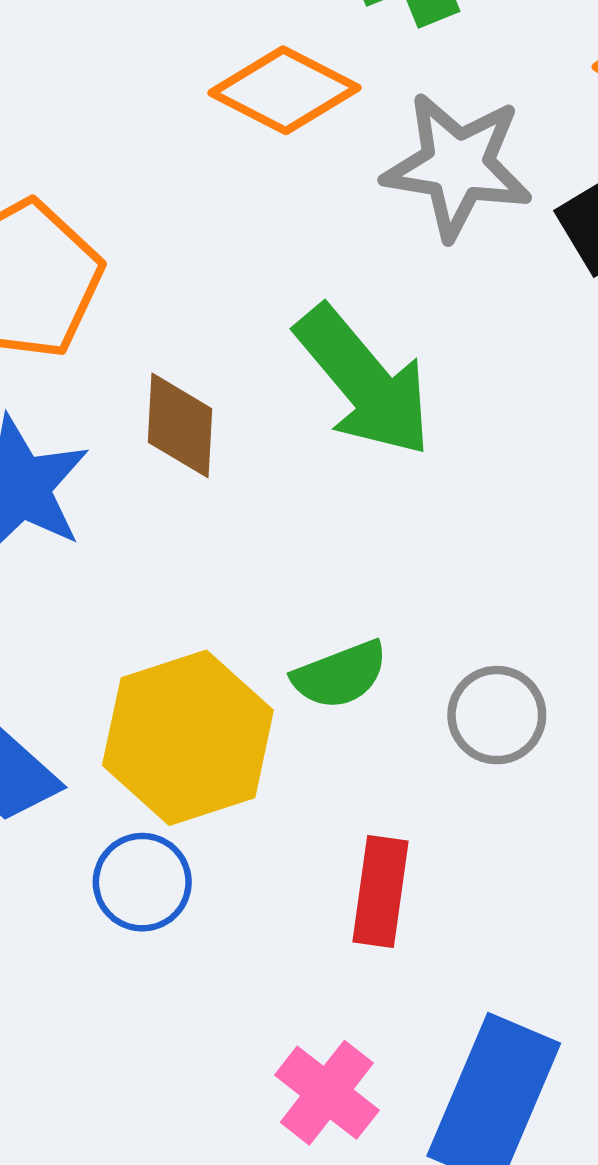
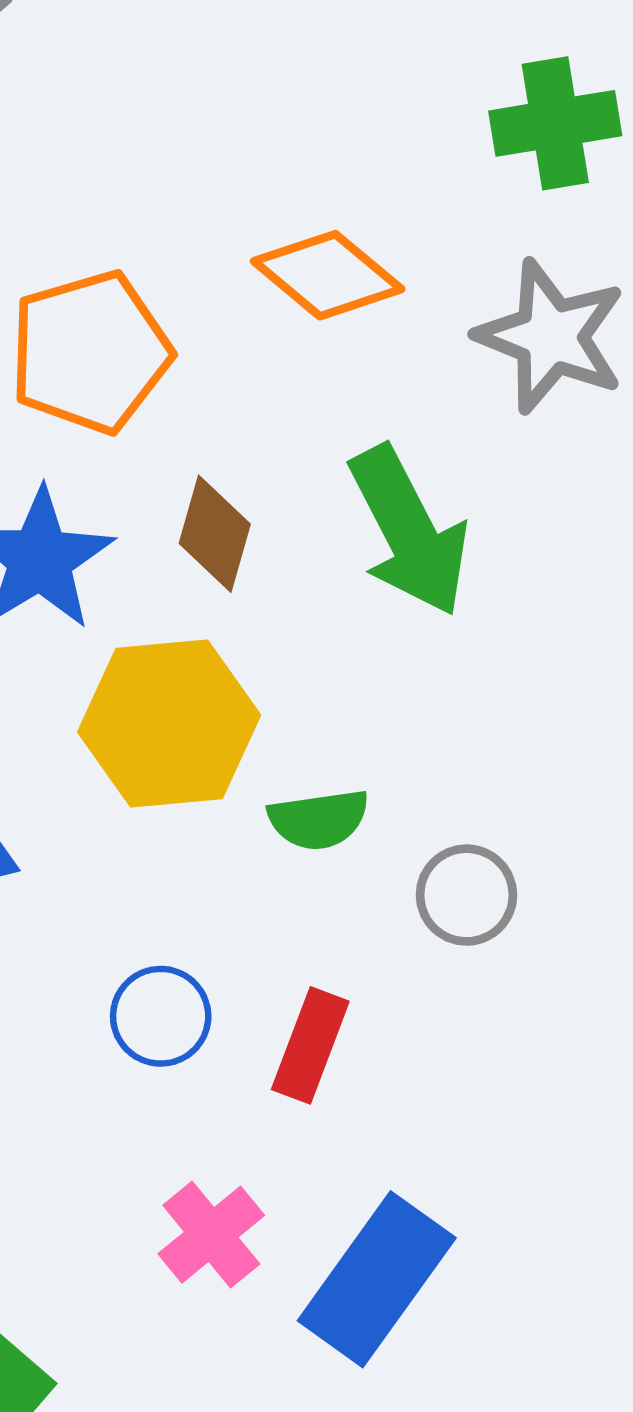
orange diamond: (285, 90) -> (328, 275), moved
yellow hexagon: (188, 738) -> (169, 723), moved
blue circle: (142, 882) -> (161, 1016), moved

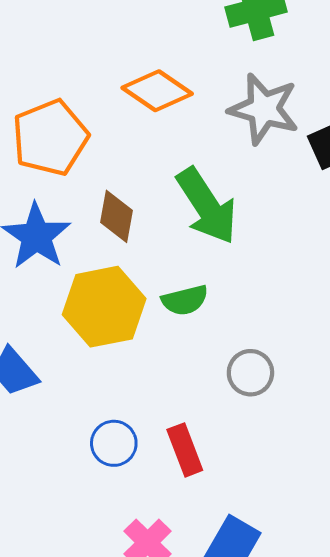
green semicircle: (319, 819) -> (185, 300), moved
red rectangle: (310, 1045) -> (185, 450), turned -36

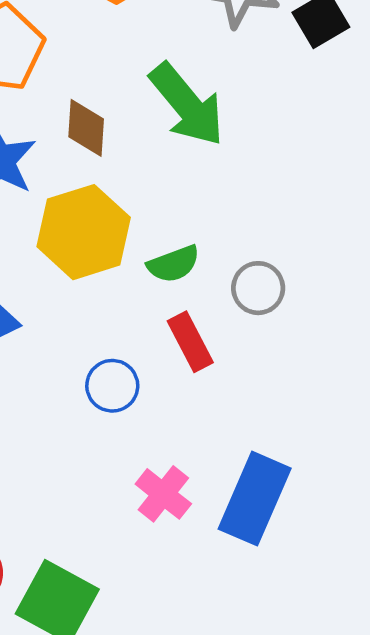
green semicircle: (185, 300) -> (174, 264), moved
red rectangle: (185, 450) -> (190, 342), moved

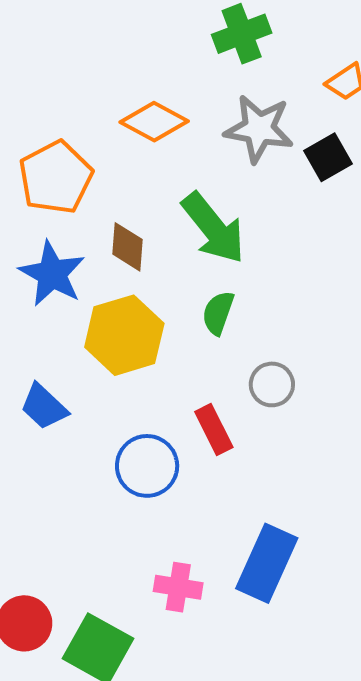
green semicircle: (174, 264) -> (218, 313), moved, turned 129
blue circle: (112, 386) -> (147, 466), size x1.4
pink cross: (163, 494) -> (178, 587), moved, turned -30

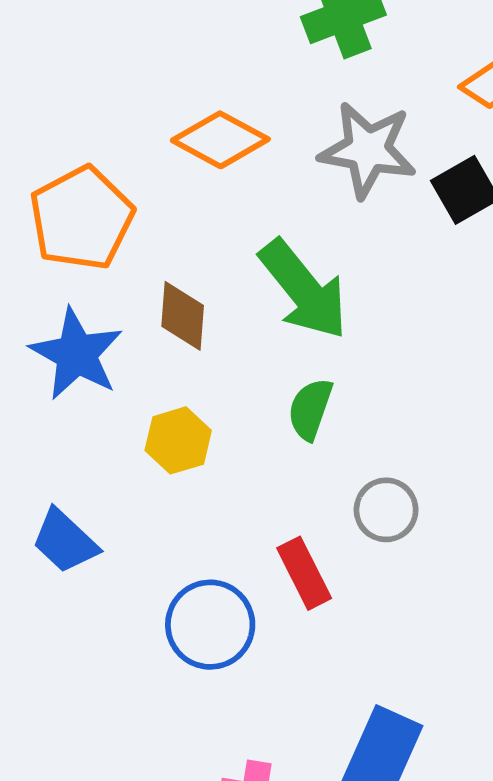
yellow hexagon: (124, 335) -> (178, 440), size x0.6

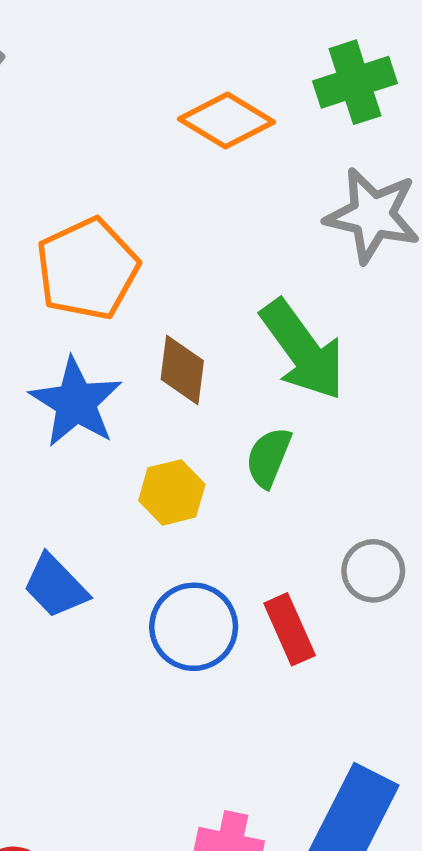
orange diamond: (220, 140) -> (226, 121), moved
green semicircle: (310, 409) -> (268, 457), moved
blue circle: (210, 625) -> (194, 627), moved

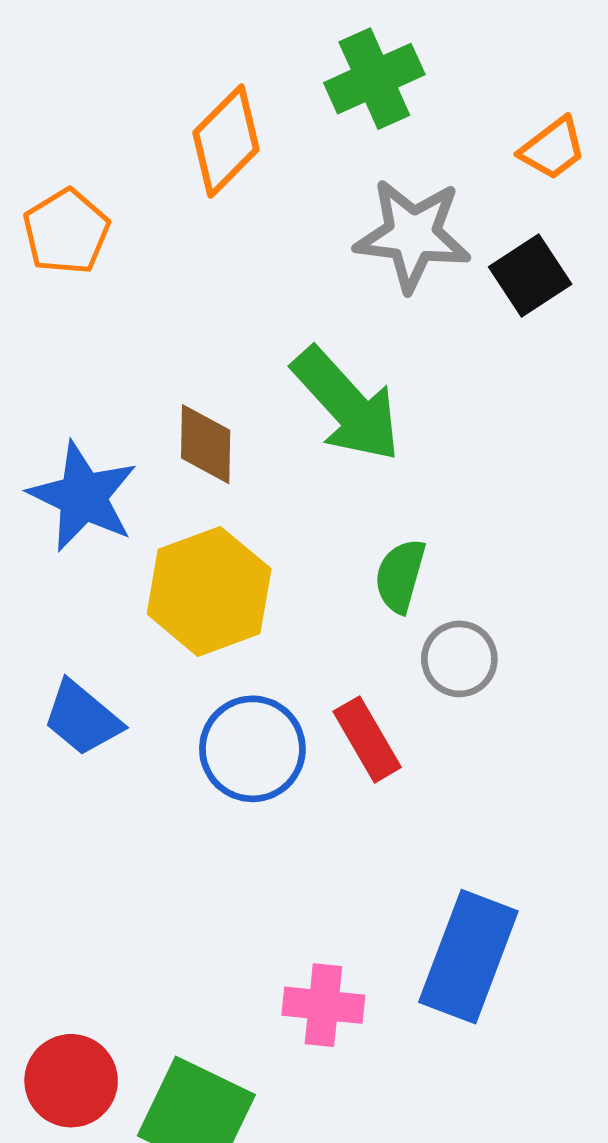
orange diamond: (226, 121) -> (226, 141), turned -70
orange pentagon: (87, 269) -> (66, 232), moved, size x0.7
green semicircle: (268, 457) -> (400, 576), moved
yellow hexagon: (172, 492) -> (209, 591), size x1.6

